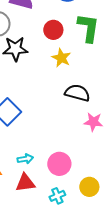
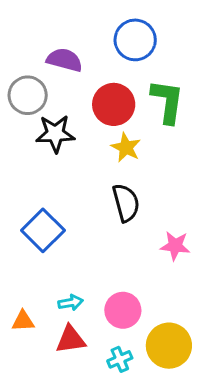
red circle: (53, 30) -> (114, 104), size x1.4
black semicircle: (77, 93) -> (126, 203), moved, turned 60
yellow circle: (89, 187) -> (169, 346), size x1.5

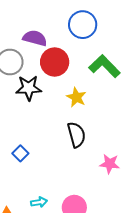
green L-shape: (167, 101) -> (104, 66), turned -52
red circle: (114, 104) -> (55, 62), moved
blue square: (43, 230) -> (20, 153), size x0.6

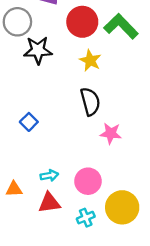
red circle: (55, 62) -> (82, 22), moved
pink star: (110, 164) -> (111, 133), moved

